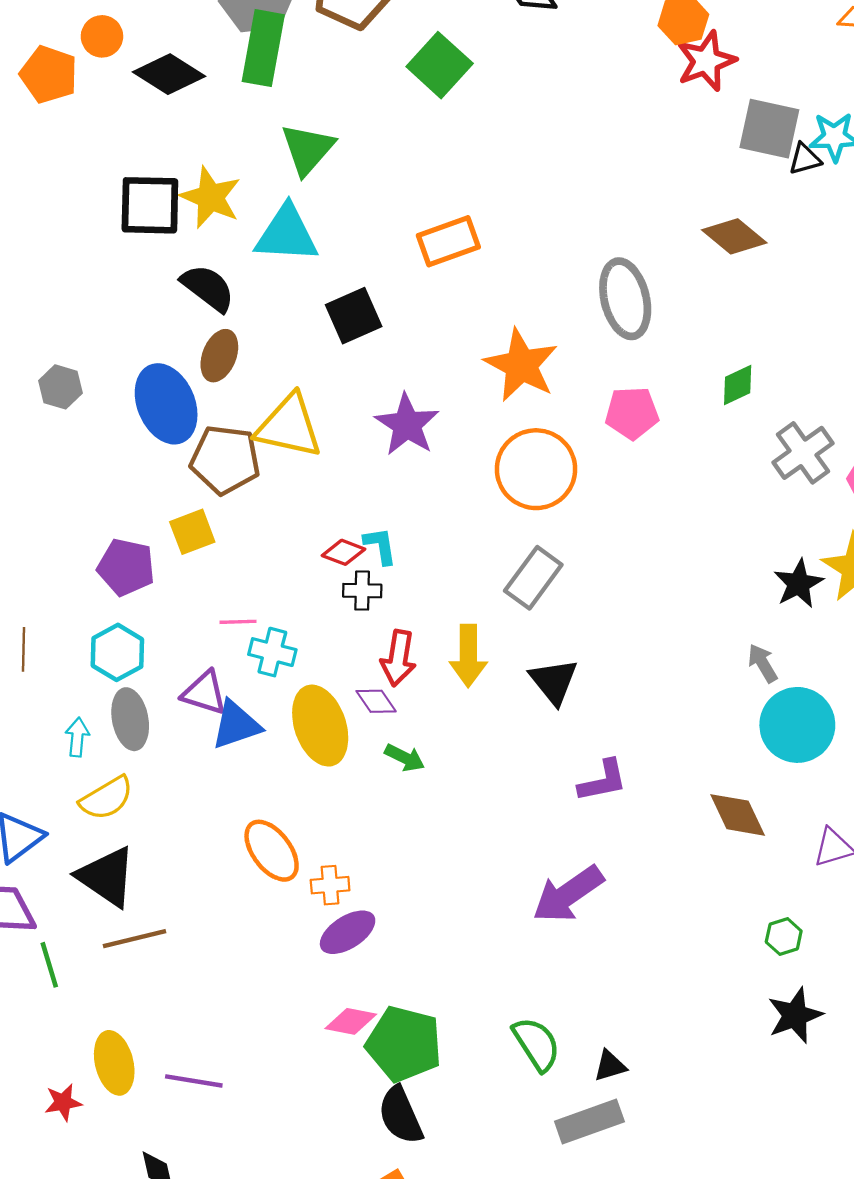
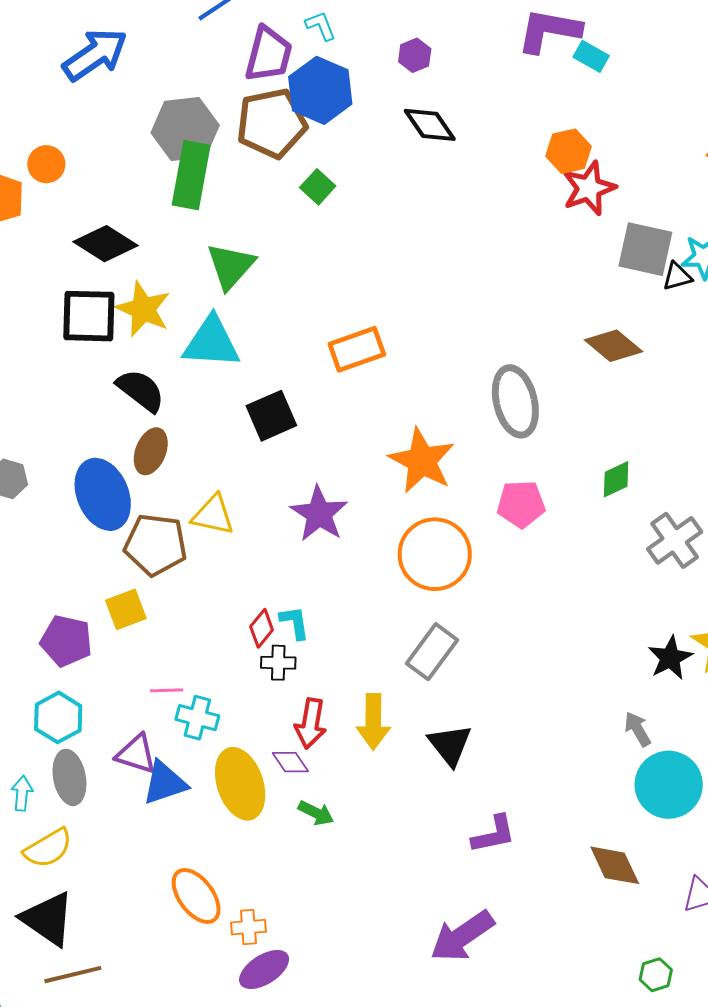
green square: (440, 65) -> (318, 187), moved, size x0.6
black diamond: (169, 74) -> (105, 244), moved
yellow triangle: (289, 426) -> (213, 515), size x0.7
red diamond: (343, 552) -> (262, 628), turned -72

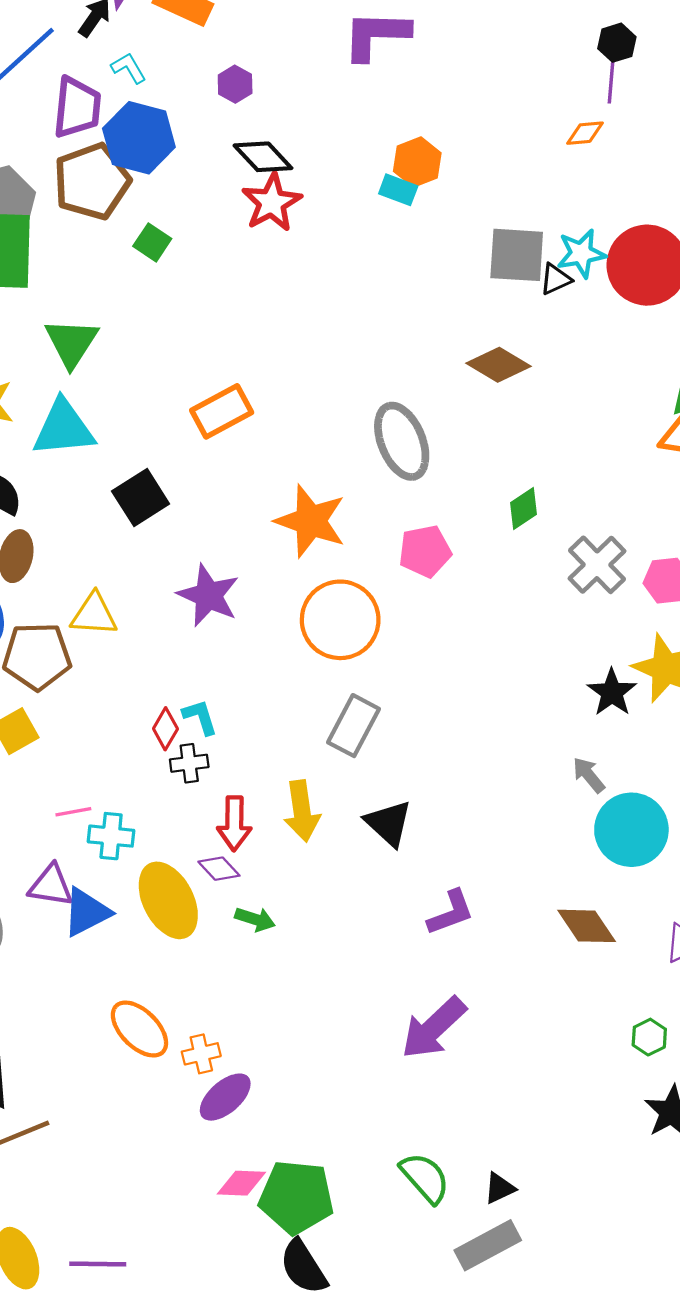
cyan rectangle: (591, 56) -> (398, 190), moved
red star: (589, 188) -> (272, 203), moved

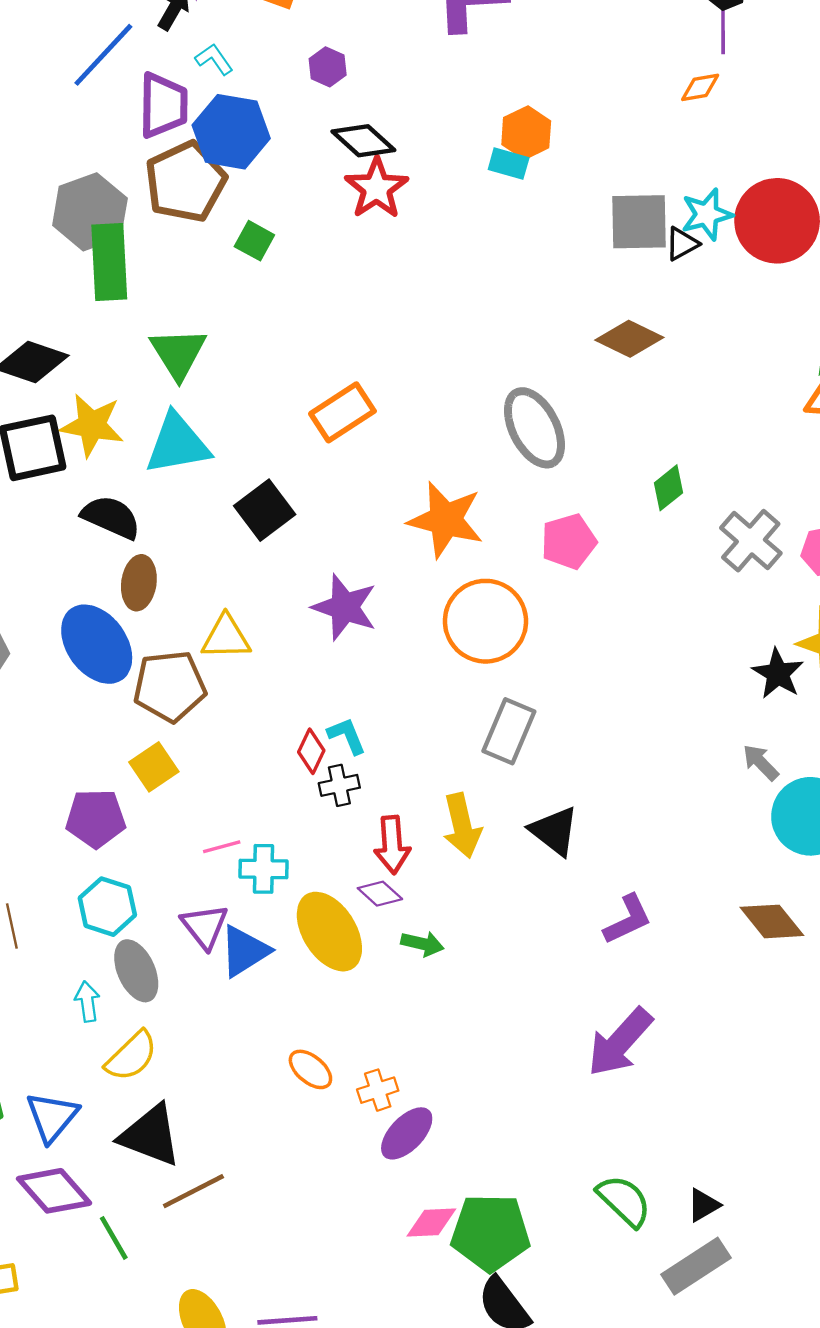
purple triangle: (51, 886) -> (205, 926), turned 48
orange ellipse: (139, 1029) -> (310, 1069), size x0.7

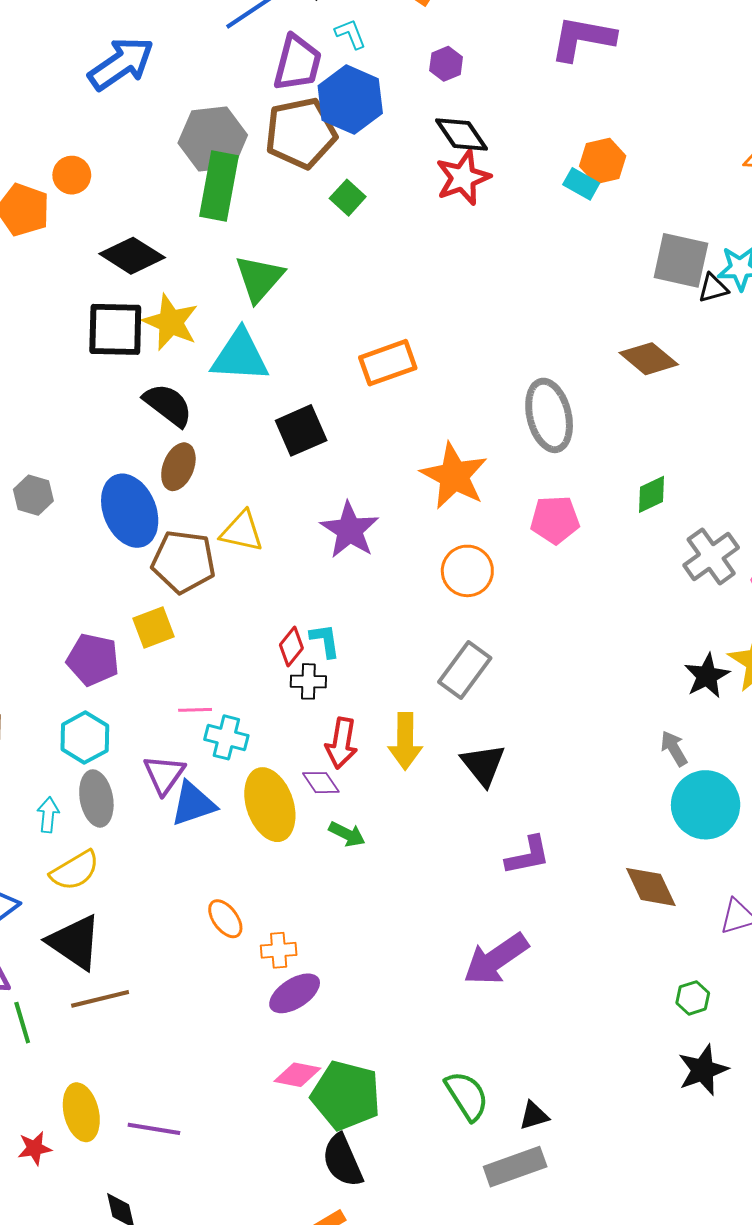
orange circle: (485, 621) -> (467, 571), size x0.7

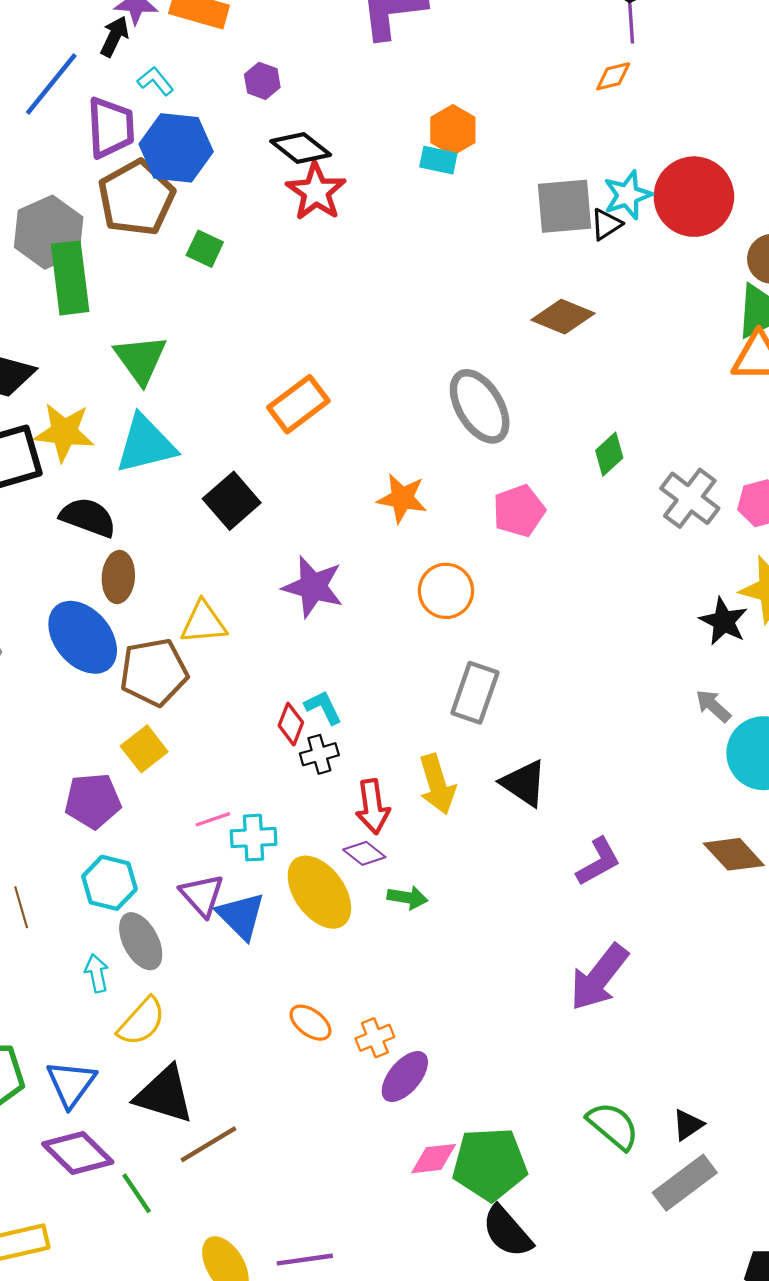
orange star: (454, 476) -> (402, 498), size x0.7
blue triangle: (193, 804) -> (241, 916), turned -39

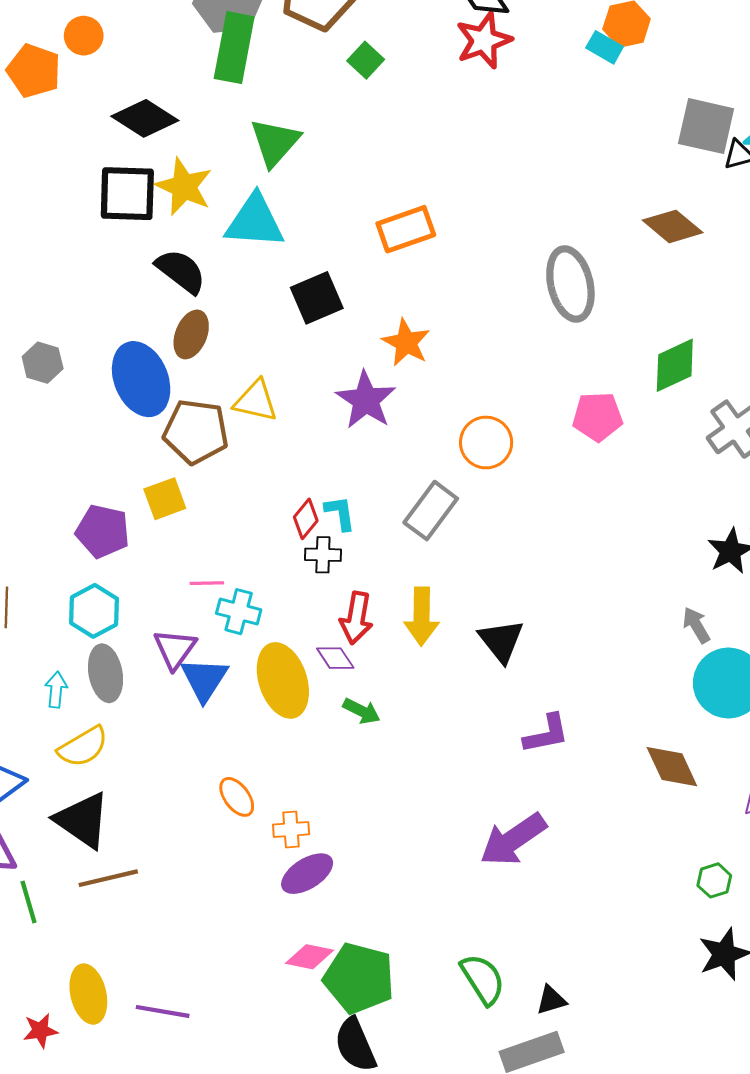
green diamond: (609, 454) -> (675, 365), size x1.4
orange star: (402, 498) -> (406, 343), moved
pink pentagon: (519, 511) -> (598, 417), moved
gray rectangle: (475, 693) -> (431, 511), moved

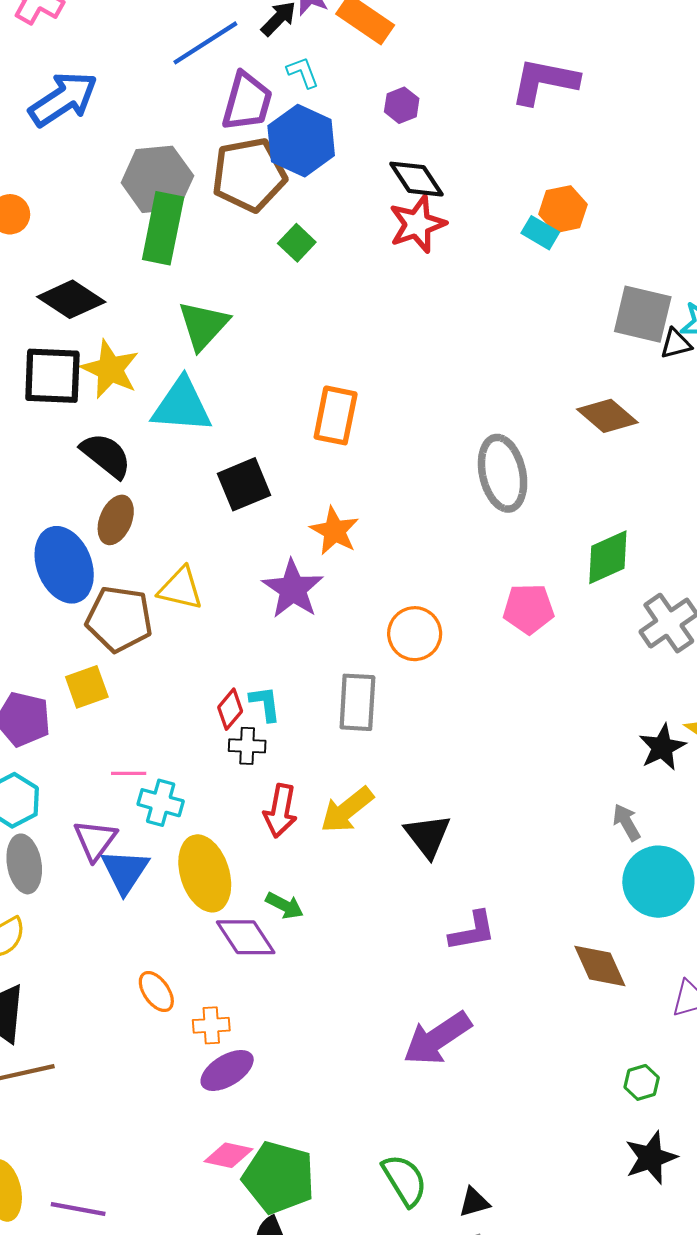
orange rectangle: (406, 229) -> (336, 415), turned -60
gray rectangle: (431, 511) -> (357, 702), turned -34
yellow arrow: (422, 616) -> (347, 810), turned 50
purple diamond: (335, 658) -> (246, 937), moved, size x1.5

